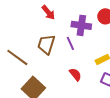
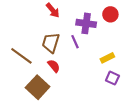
red semicircle: (75, 74) -> (54, 66), moved

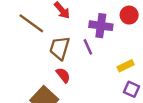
brown line: (21, 56) -> (31, 23), moved

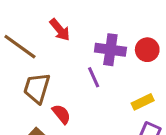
red circle: (129, 15) -> (147, 50), moved
brown trapezoid: (60, 48) -> (37, 88), moved

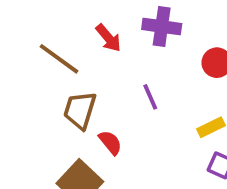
purple cross: (110, 50) -> (162, 27), moved

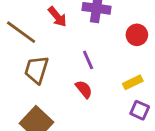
red semicircle: (110, 143) -> (84, 89), moved

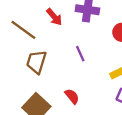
red semicircle: (84, 89) -> (72, 96), moved

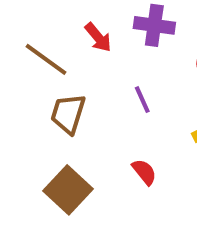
red semicircle: (72, 96) -> (144, 172), moved

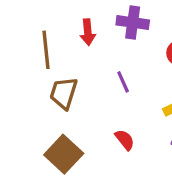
red arrow: (98, 37) -> (88, 32), turned 35
brown line: (46, 59) -> (46, 50), turned 48

